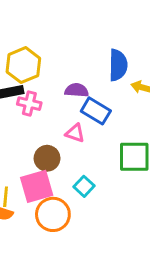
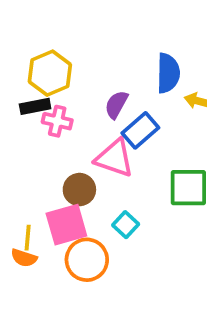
purple semicircle: (77, 90) -> (116, 105), turned -65
blue rectangle: (96, 111) -> (140, 130), turned -72
pink triangle: (75, 133) -> (115, 158), size x1.6

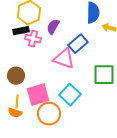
purple semicircle: (116, 105) -> (53, 27), moved
brown circle: (79, 190) -> (16, 76), moved
cyan square: (126, 225) -> (70, 95), size x1.5

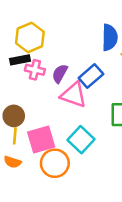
purple semicircle: (53, 27) -> (60, 74), moved
yellow line: (17, 102) -> (15, 136), moved

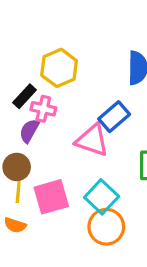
yellow hexagon: (30, 37) -> (59, 68), moved
black rectangle: (20, 60) -> (24, 96), turned -36
purple semicircle: (60, 74) -> (29, 131), moved
orange circle: (55, 163) -> (106, 227), moved

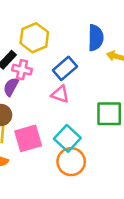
blue rectangle: (114, 117) -> (65, 68), moved
pink triangle: (92, 140) -> (60, 94), size x0.7

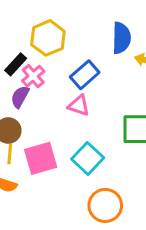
pink cross: (22, 70) -> (33, 76), turned 36
orange circle: (71, 162) -> (105, 205), moved

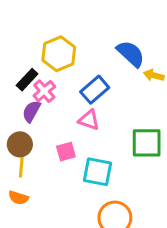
blue semicircle: (121, 38) -> (131, 54), turned -48
pink square: (41, 158) -> (66, 152), moved, size x0.6
cyan square: (88, 158) -> (98, 172), turned -32

